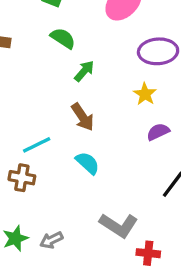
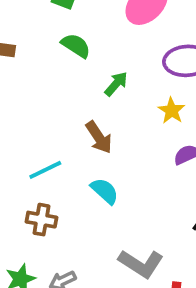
green arrow: (84, 71) -> (116, 84), moved
brown cross: (22, 178) -> (42, 220), moved

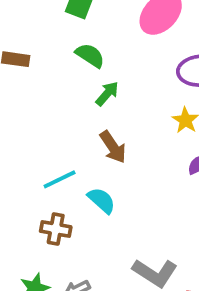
green arrow: (116, 84) -> (107, 94), moved
cyan semicircle: (105, 191) -> (102, 200), moved

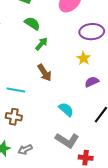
cyan line: (60, 179) -> (16, 90), turned 36
cyan semicircle: (102, 200) -> (66, 110), moved

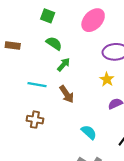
cyan line: (16, 90) -> (37, 85), moved
brown cross: (14, 117) -> (35, 120), moved

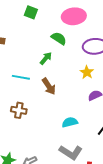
pink ellipse: (93, 20) -> (74, 16), turned 40
green semicircle: (54, 43) -> (59, 38), moved
cyan semicircle: (89, 132) -> (70, 122), turned -56

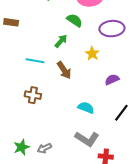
yellow star: (87, 72) -> (92, 54), moved
cyan semicircle: (70, 122) -> (86, 108), turned 35

